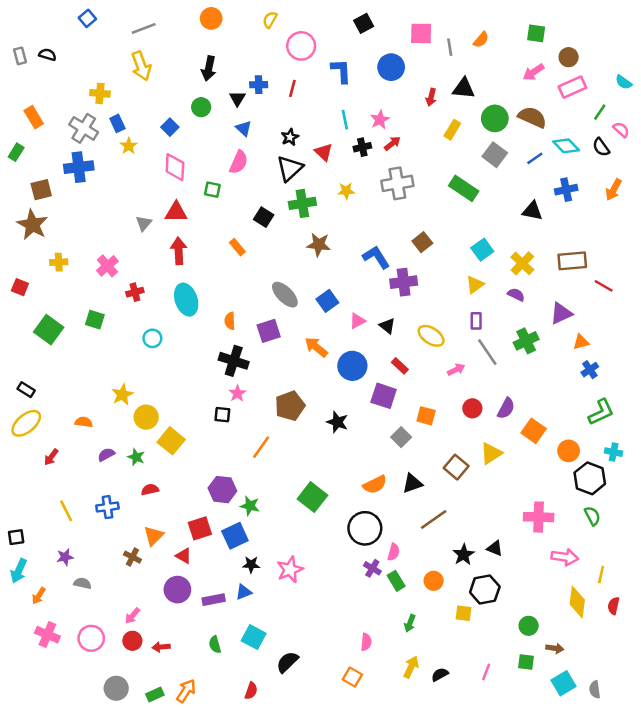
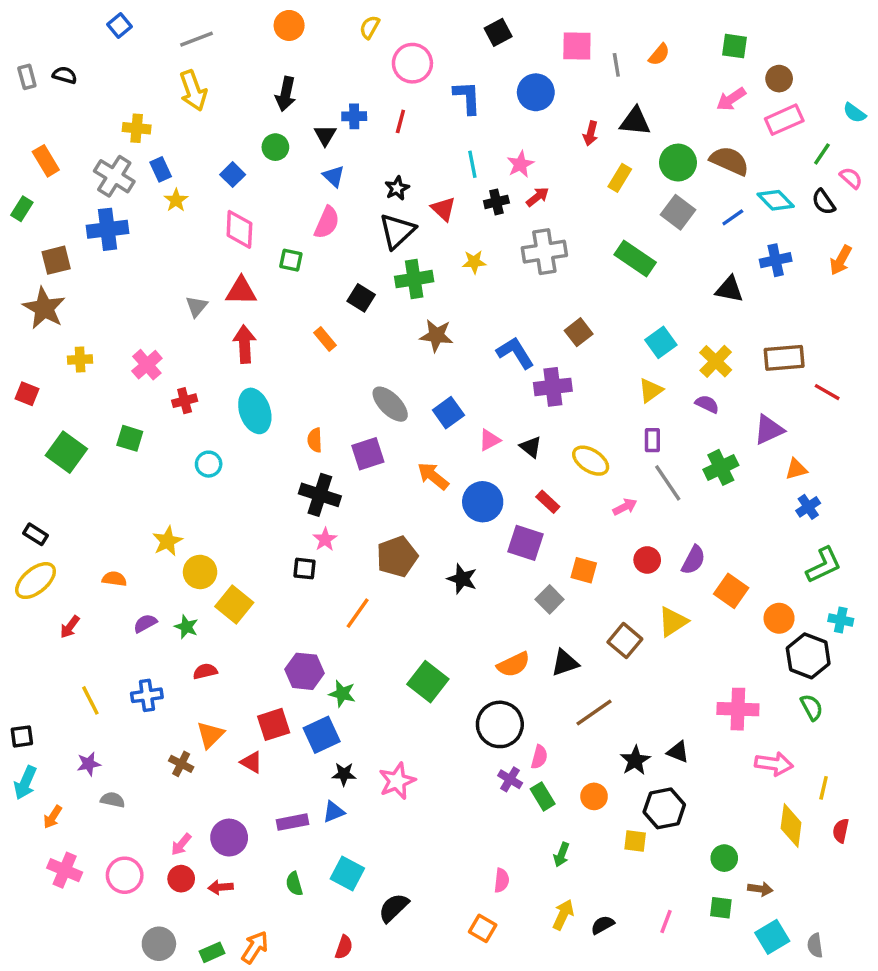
purple circle: (177, 590) -> (229, 838), moved

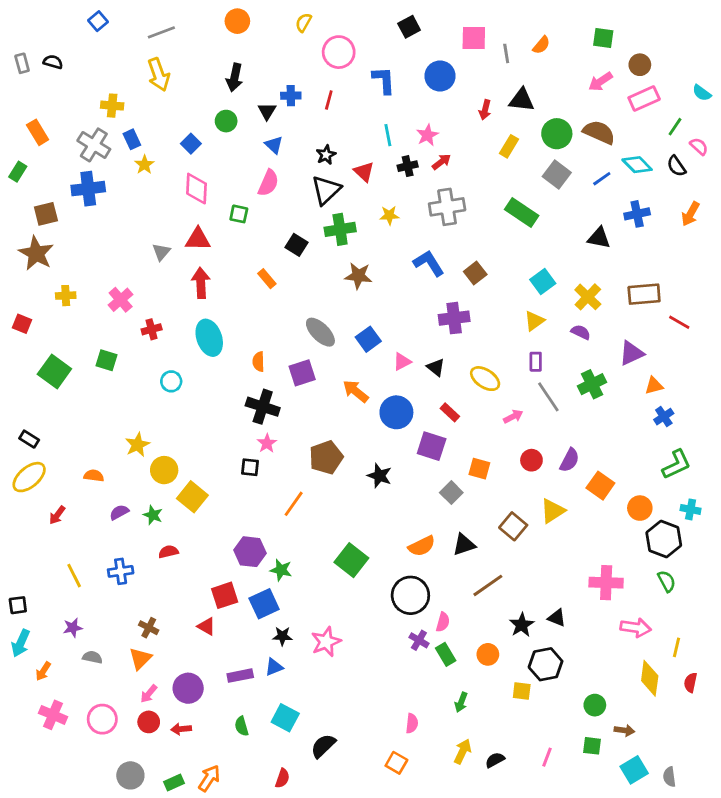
blue L-shape: (515, 353) -> (429, 263), moved
orange triangle: (210, 735) -> (140, 659), moved

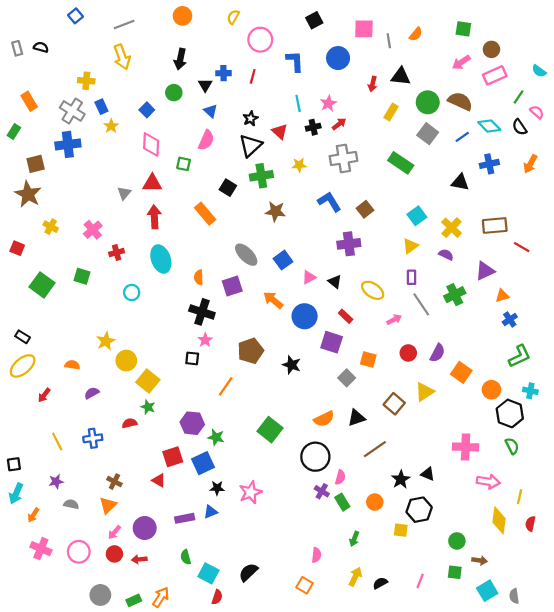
orange rectangle: (267, 279) -> (205, 214), size x1.5
yellow cross: (66, 296) -> (51, 227), turned 32
green star: (153, 515) -> (148, 407), moved
cyan square: (285, 718) -> (208, 573), moved

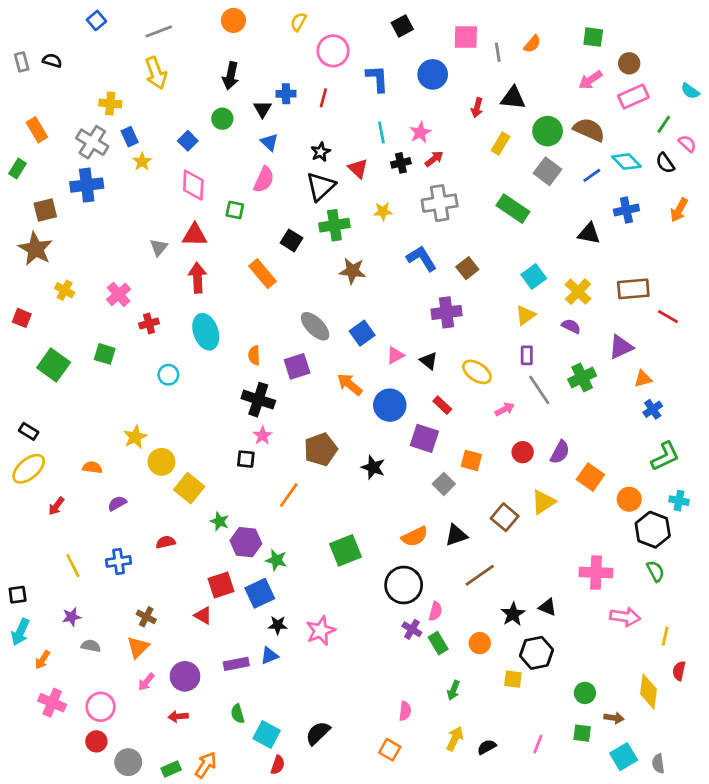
green star: (148, 407) -> (220, 521), moved
green square: (270, 430) -> (346, 550), turned 30
yellow diamond: (499, 520) -> (649, 692), moved
red circle: (114, 554) -> (96, 741), moved

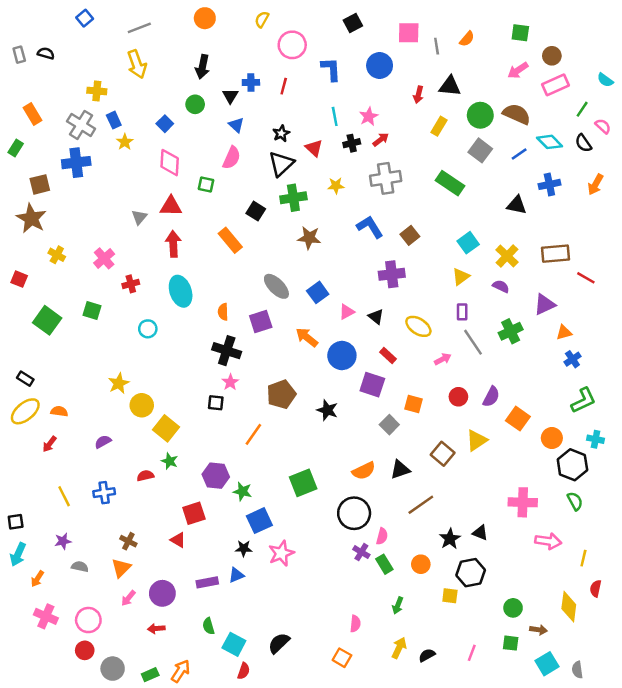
orange semicircle: (92, 467) -> (59, 411), moved
green star: (220, 521) -> (170, 461), moved
blue square: (260, 593) -> (259, 521), moved

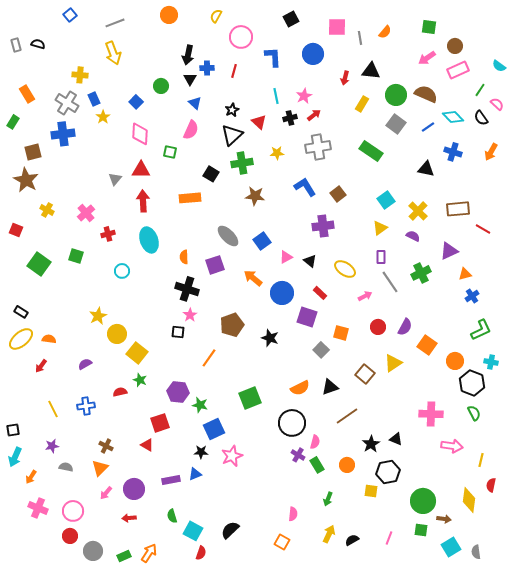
black arrow: (202, 67) -> (188, 55), moved
blue cross: (549, 184) -> (453, 152), turned 30
orange rectangle: (230, 240) -> (190, 198), turned -55
green circle: (513, 608) -> (423, 501), size x1.6

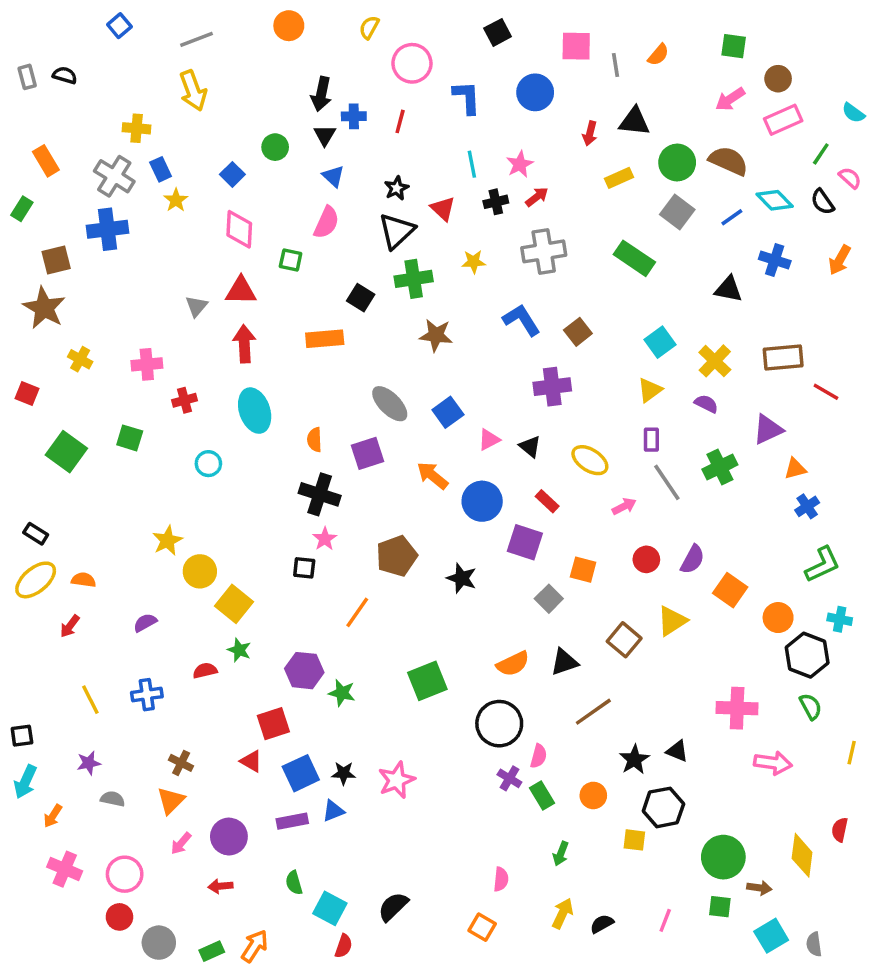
yellow rectangle: (362, 104) -> (619, 178), turned 35
pink cross: (86, 213) -> (147, 364), turned 36
blue square: (214, 429) -> (301, 773), moved
yellow line: (481, 460) -> (852, 753), moved

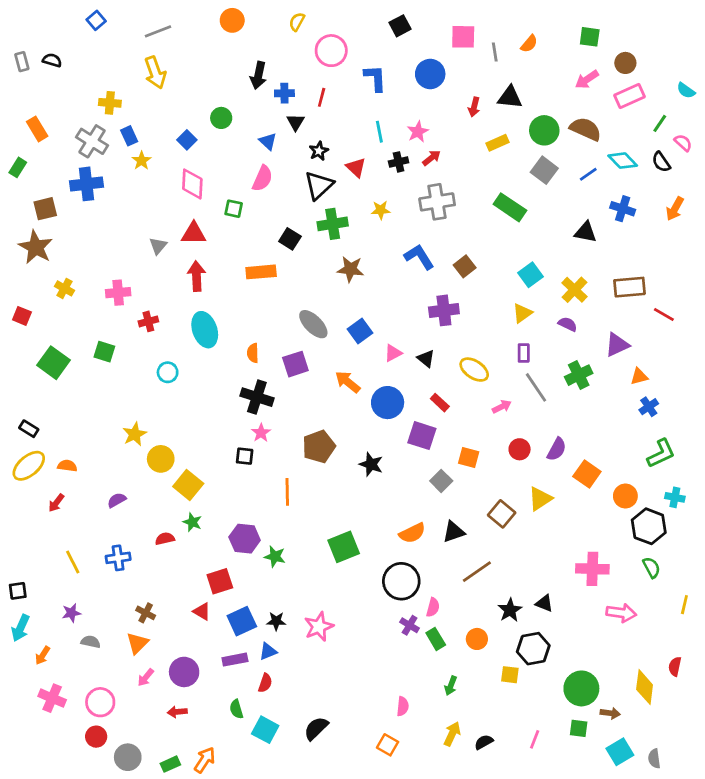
black triangle: (325, 135) -> (295, 122), moved
orange line: (357, 612) -> (287, 492), turned -36
red semicircle: (344, 946) -> (265, 683), moved

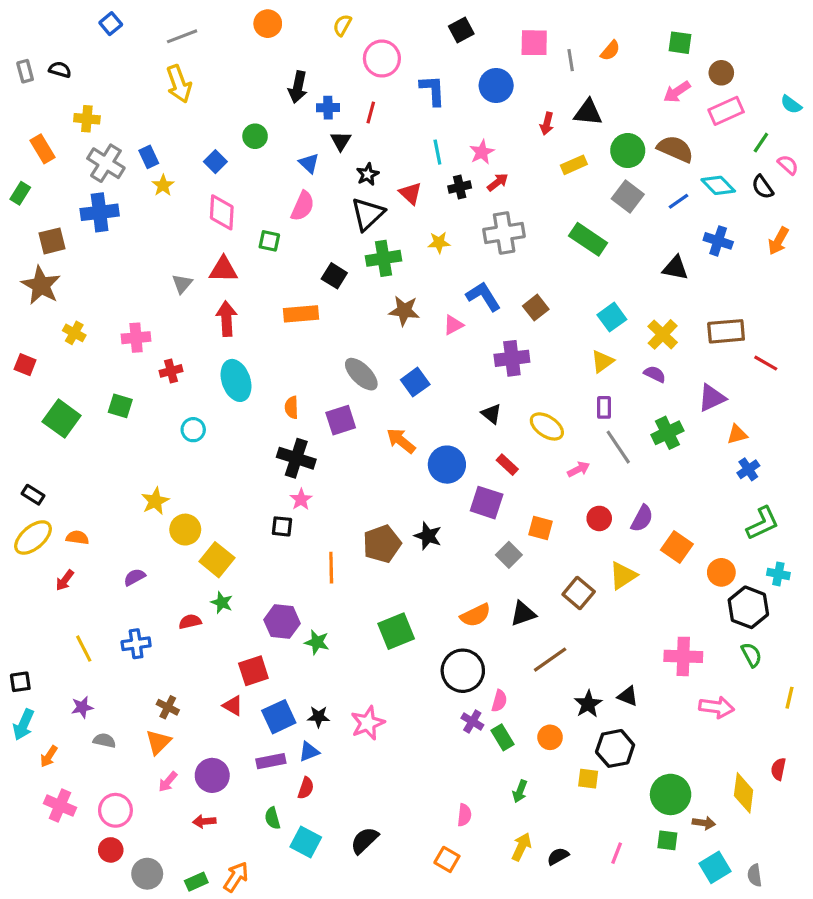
yellow cross: (110, 103) -> (87, 119), moved
pink triangle: (393, 353) -> (453, 325), moved
brown pentagon: (319, 447) -> (382, 544), moved

